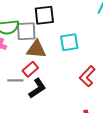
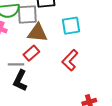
red L-shape: (87, 76) -> (70, 60), moved
black L-shape: (37, 88) -> (20, 81), moved, turned 150

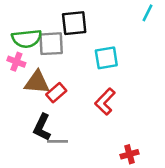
brown triangle: (37, 33) -> (37, 82), moved
gray line: (16, 64) -> (57, 141), moved

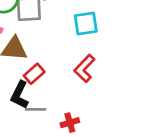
red rectangle: (56, 93) -> (34, 74), moved
red cross: (129, 154) -> (70, 123), moved

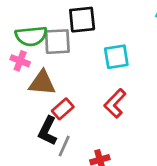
gray line: (36, 109) -> (64, 146), turned -66

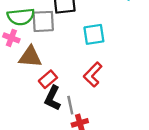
black L-shape: (48, 131) -> (53, 98), moved
gray line: (64, 146) -> (70, 105), moved, turned -36

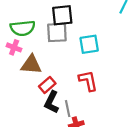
gray square: (43, 21) -> (57, 32), moved
red L-shape: (93, 75) -> (88, 81), turned 125

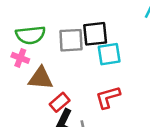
black square: (62, 15) -> (95, 34), moved
red L-shape: (88, 81) -> (108, 97), turned -95

